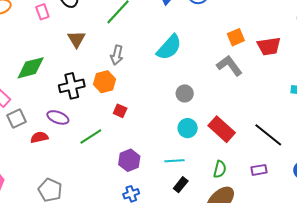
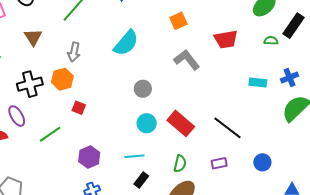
orange square: (236, 37) -> (178, 21), moved
purple ellipse: (58, 117) -> (17, 116), turned 40

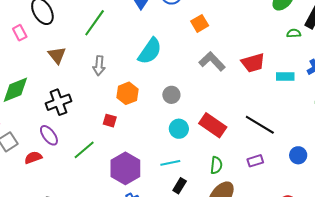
red trapezoid: (226, 39) -> (253, 63), moved
orange hexagon: (62, 79) -> (127, 93), moved
purple hexagon: (89, 157) -> (125, 168), size x1.4

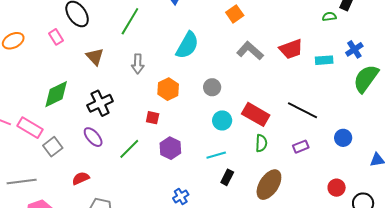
red semicircle: (33, 158) -> (81, 178), moved
green semicircle: (216, 165) -> (261, 143), moved
purple hexagon: (125, 168) -> (170, 148), moved, size x0.7

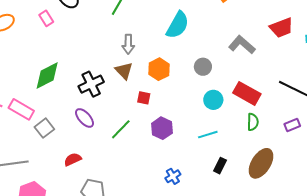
gray L-shape: (250, 51) -> (242, 45), moved
brown triangle: (95, 57) -> (124, 71), moved
black rectangle: (227, 177) -> (220, 166), moved

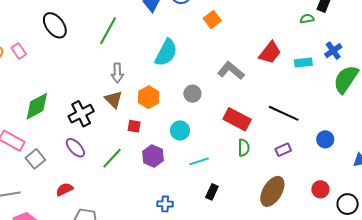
pink rectangle: (46, 18) -> (19, 51), moved
red trapezoid: (281, 28) -> (270, 53), turned -30
cyan circle: (213, 100) -> (180, 130), moved
brown ellipse: (261, 163) -> (272, 191), moved
blue cross: (173, 176) -> (165, 204), turned 35

